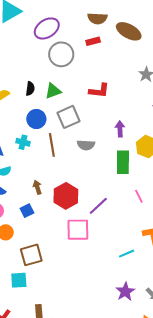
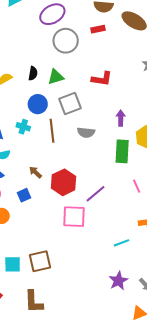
brown arrow: (37, 187) -> (35, 172), turned -32
brown square: (31, 255) -> (40, 261), moved

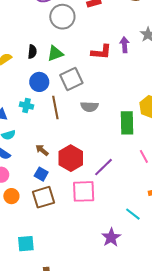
purple arrow: (121, 118) -> (125, 45), moved
blue square: (24, 195) -> (41, 174), moved, turned -32
cyan line: (121, 243) -> (133, 214), turned 63
brown square: (40, 261) -> (43, 197), moved
purple star: (118, 281) -> (111, 237), moved

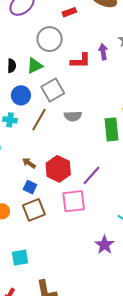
gray circle: (62, 17) -> (50, 39), moved
brown line: (55, 107) -> (39, 120), turned 45

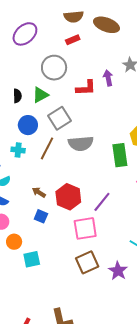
gray semicircle: (73, 116) -> (81, 144), size x1.4
brown square: (34, 210) -> (87, 262), moved
cyan square: (20, 258) -> (32, 259), moved

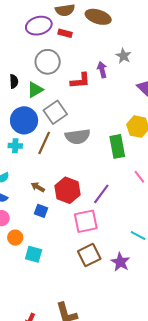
purple ellipse: (25, 34) -> (39, 26), moved, turned 30
red rectangle: (73, 40) -> (65, 33), turned 40
black semicircle: (17, 96) -> (14, 81), moved
blue circle: (28, 125) -> (24, 120), size x1.4
cyan square: (32, 259) -> (34, 254), turned 30

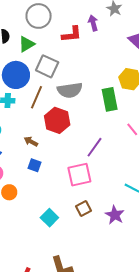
gray square: (55, 112) -> (47, 66), turned -30
red hexagon: (68, 190) -> (57, 120), moved
cyan square: (34, 254) -> (49, 218), moved, turned 30
brown square: (89, 255) -> (83, 208), size x0.7

